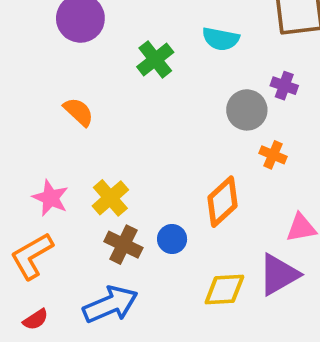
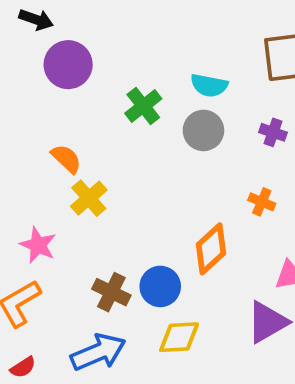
gray circle: (247, 110) -> (203, 130), moved
yellow cross: (110, 198) -> (89, 198), moved
blue circle: (172, 239) -> (160, 286), size x1.4
yellow diamond: (224, 290) -> (179, 337), moved

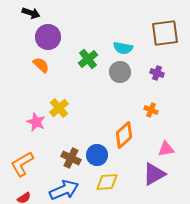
orange semicircle: (66, 159) -> (41, 65), moved
pink star: (38, 245) -> (36, 122), moved

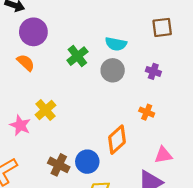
brown square: (165, 33) -> (162, 27), size x0.7

